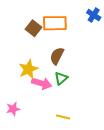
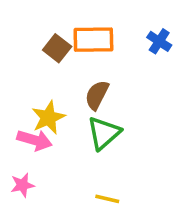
blue cross: (94, 15) -> (159, 41), moved
green triangle: (61, 78) -> (104, 133), size x1.5
pink arrow: (42, 83) -> (35, 140), moved

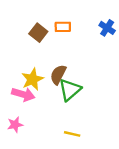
orange rectangle: (93, 40) -> (63, 27), size x0.6
brown semicircle: (97, 95) -> (58, 75), moved

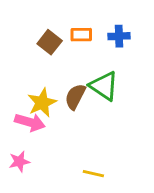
blue cross: (107, 28) -> (119, 36), moved, turned -35
green triangle: (70, 90) -> (104, 86), moved, turned -45

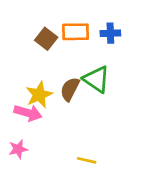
orange rectangle: (81, 35) -> (75, 32), size x1.4

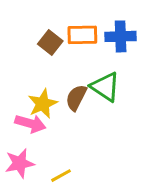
blue cross: (110, 33) -> (121, 36), size x1.4
pink star: (18, 149) -> (20, 163), size x1.4
yellow line: (87, 160) -> (61, 176), moved, turned -42

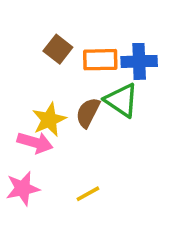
orange rectangle: (82, 35) -> (100, 60), moved
blue cross: (121, 36) -> (139, 61), moved
yellow line: (61, 176) -> (88, 194), moved

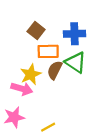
orange rectangle: (100, 60) -> (48, 51), moved
blue cross: (139, 61) -> (74, 34), moved
yellow line: (88, 194) -> (48, 127), moved

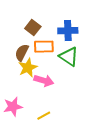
brown semicircle: (55, 70) -> (22, 53), moved
pink arrow: (22, 89) -> (44, 81), moved

